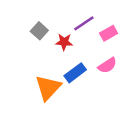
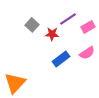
orange triangle: (48, 88) -> (15, 83), moved

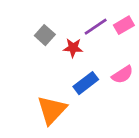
pink rectangle: (88, 27) -> (124, 25), moved
orange triangle: (15, 83) -> (52, 110), moved

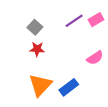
red star: (73, 48) -> (37, 49), moved
blue rectangle: (86, 83) -> (69, 87), moved

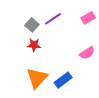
purple line: (74, 21) -> (53, 19), moved

